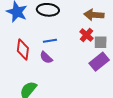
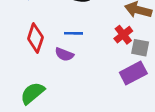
purple semicircle: (46, 57) -> (64, 54), turned -32

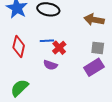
red cross: (123, 35) -> (59, 48), moved
purple semicircle: (64, 54) -> (50, 65), moved

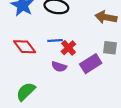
red diamond: (19, 46) -> (25, 47), turned -50
purple rectangle: (94, 67) -> (91, 64), moved

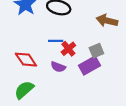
red diamond: (25, 47) -> (26, 60), moved
gray square: (110, 48) -> (96, 51), moved, turned -32

